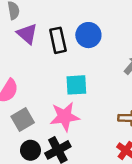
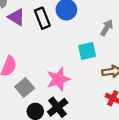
cyan square: (76, 85) -> (87, 51), moved

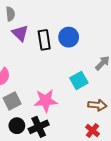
cyan square: (87, 51) -> (79, 80), turned -30

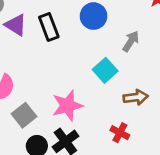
blue circle: (69, 37) -> (94, 16), moved
red cross: (92, 131) -> (120, 133), moved

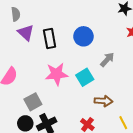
pink star: (67, 106) -> (57, 74), moved
gray square: (24, 115) -> (33, 102), moved

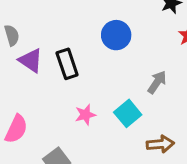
blue circle: (83, 36) -> (116, 35), moved
pink star: (57, 74) -> (85, 115), size x0.6

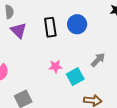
black rectangle: (67, 64) -> (50, 27), moved
pink star: (85, 115) -> (55, 66), moved

